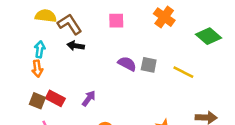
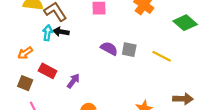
cyan arrow: (40, 49) -> (48, 33), moved
orange arrow: (37, 68) -> (25, 53), turned 64
red rectangle: (55, 98) -> (48, 71), moved

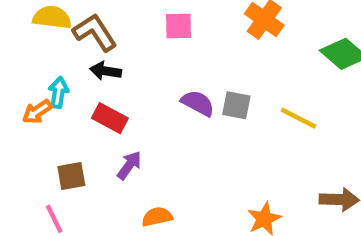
cyan arrow: (48, 33) -> (58, 92), moved
red rectangle: (48, 71) -> (110, 118), moved
brown square: (25, 83) -> (71, 176), moved, turned -32

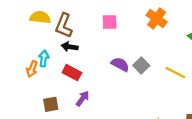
brown L-shape: (95, 32) -> (64, 26), turned -125
gray square: (236, 105) -> (141, 66), turned 35
orange arrow: (37, 112) -> (32, 69), turned -35

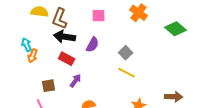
black arrow: (70, 47) -> (65, 37), size x1.5
cyan arrow: (44, 58) -> (27, 45), moved, turned -32
purple semicircle: (120, 64) -> (93, 45), moved, turned 91
yellow line: (175, 73) -> (127, 73), moved

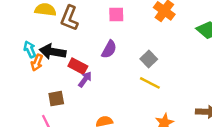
black arrow: (65, 37) -> (53, 52), moved
purple arrow: (76, 81) -> (85, 79), moved

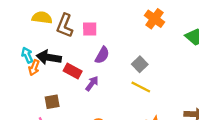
pink square: (116, 14) -> (90, 29), moved
purple arrow: (85, 79) -> (92, 84), moved

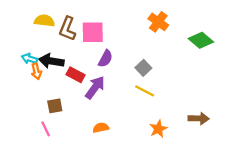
pink square: (90, 29) -> (93, 32), size x1.5
cyan arrow: (27, 55) -> (29, 59), turned -49
orange arrow: (34, 68) -> (36, 71), turned -35
purple arrow: (92, 84) -> (95, 87), size x1.5

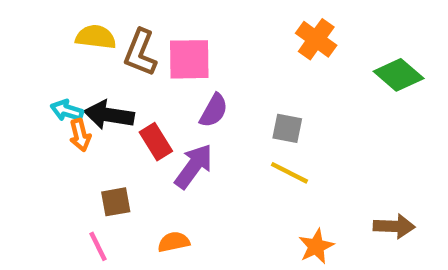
gray square: (143, 68) -> (287, 128), turned -35
red rectangle: (75, 75) -> (156, 142), turned 30
orange semicircle: (101, 128) -> (174, 242), moved

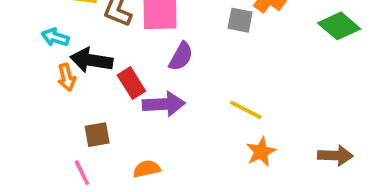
cyan arrow: (67, 111) -> (55, 37), moved
gray square: (287, 128) -> (240, 20), moved
purple arrow: (194, 166) -> (164, 104), turned 51
orange star: (316, 246) -> (261, 152), moved

